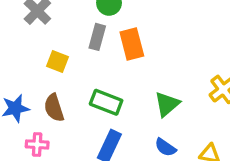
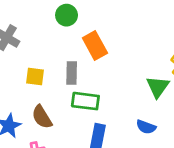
gray rectangle: (97, 37) -> (72, 73), moved
green triangle: (167, 104) -> (158, 87), moved

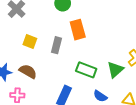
green rectangle: (85, 101) -> (86, 70), moved
brown semicircle: (42, 117) -> (28, 71), turned 138

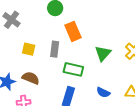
green rectangle: (86, 70) -> (73, 69), moved
green triangle: (115, 70) -> (103, 53), moved

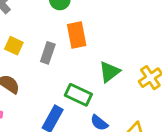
green rectangle: (73, 69) -> (78, 95), moved

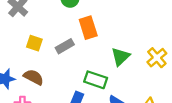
gray rectangle: (48, 53) -> (65, 46), turned 48

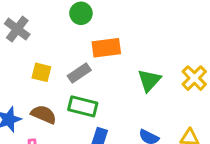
orange rectangle: (88, 28) -> (106, 48), turned -75
green rectangle: (96, 80) -> (83, 106), moved

